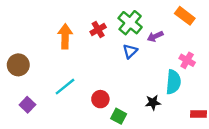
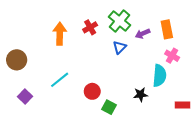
orange rectangle: (185, 16) -> (167, 29), moved, turned 42

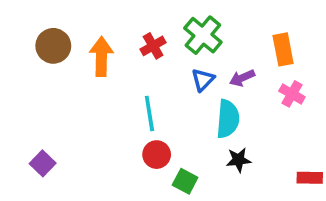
purple arrow: (143, 34) -> (242, 78), moved
brown circle: (17, 60) -> (53, 46), moved
cyan semicircle: (159, 76) -> (228, 119), moved
cyan line: (60, 80) -> (149, 114), moved, turned -60

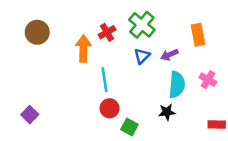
orange arrow: (101, 57) -> (83, 48), moved
pink cross: (292, 94) -> (208, 80), moved
cyan semicircle: (228, 119) -> (177, 85), moved

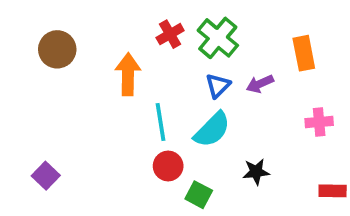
red cross: (107, 32) -> (170, 34), moved
pink cross: (208, 80) -> (319, 122), turned -35
cyan semicircle: (177, 85) -> (212, 130), moved, turned 40

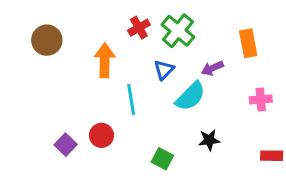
blue triangle: (218, 86) -> (164, 70), moved
cyan semicircle: (212, 130) -> (190, 96), moved
red circle: (168, 166) -> (101, 135), moved
purple square: (46, 176) -> (66, 145), moved

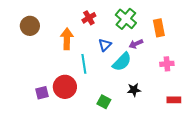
green cross: (178, 31) -> (126, 19), moved
red circle: (101, 135) -> (65, 87), size x1.5
purple square: (66, 145) -> (42, 93), turned 32

